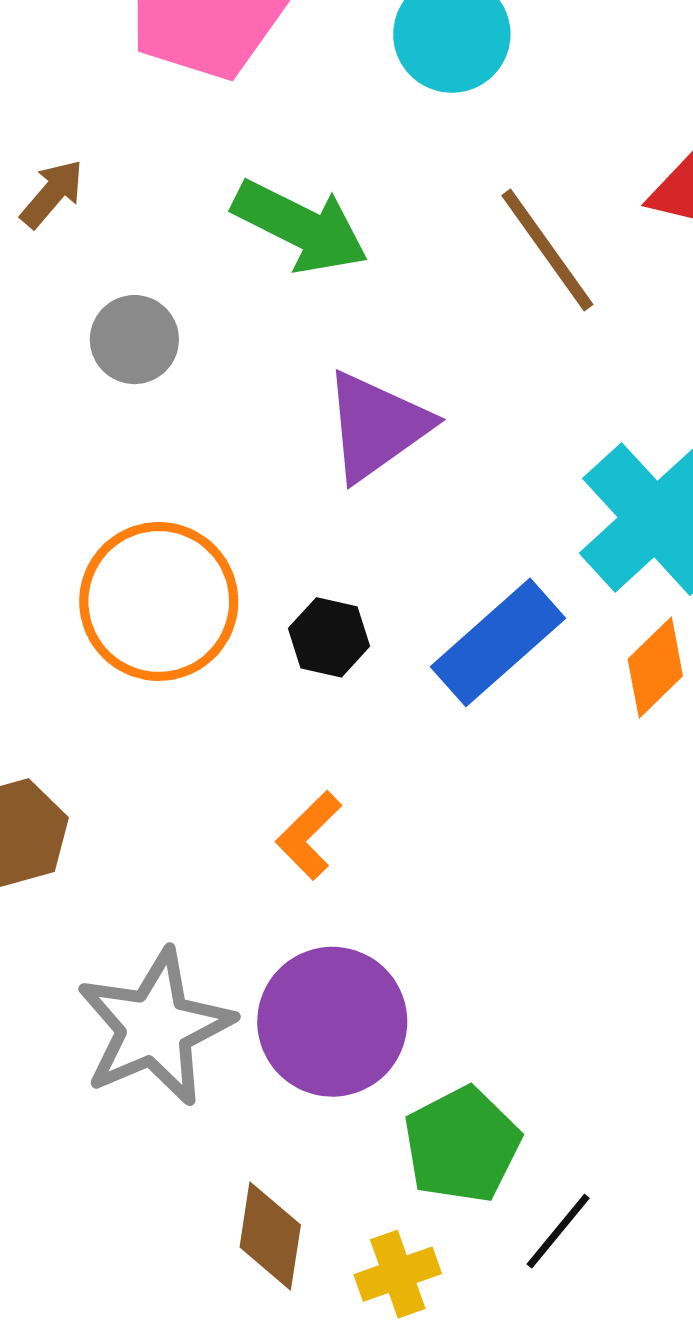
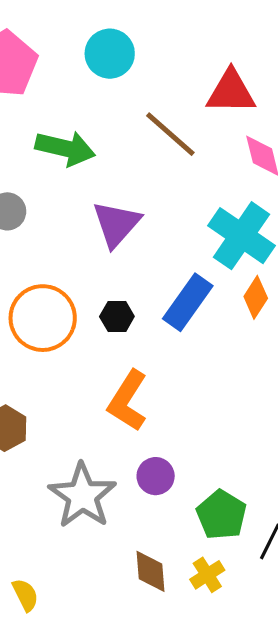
orange L-shape: (309, 835) -> (128, 401), size x1.6
purple circle: (332, 1022) -> (156, 476), size x0.6

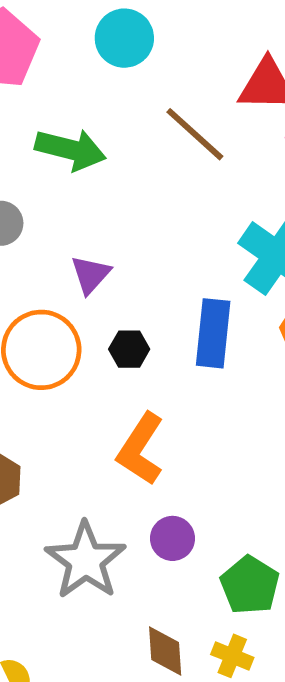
purple triangle: (116, 224) -> (91, 275), moved, size x0.7
blue rectangle: (188, 302) -> (213, 333), turned -30
yellow cross: (207, 575) -> (232, 656), turned -36

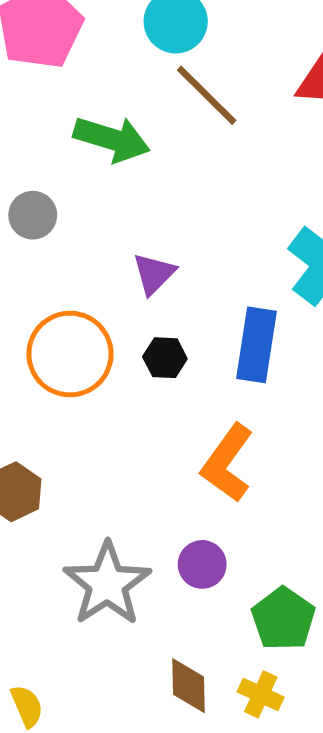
brown line: (195, 134) -> (207, 95), moved
purple triangle: (91, 275) -> (154, 274), moved
orange L-shape: (141, 449) -> (227, 463), moved

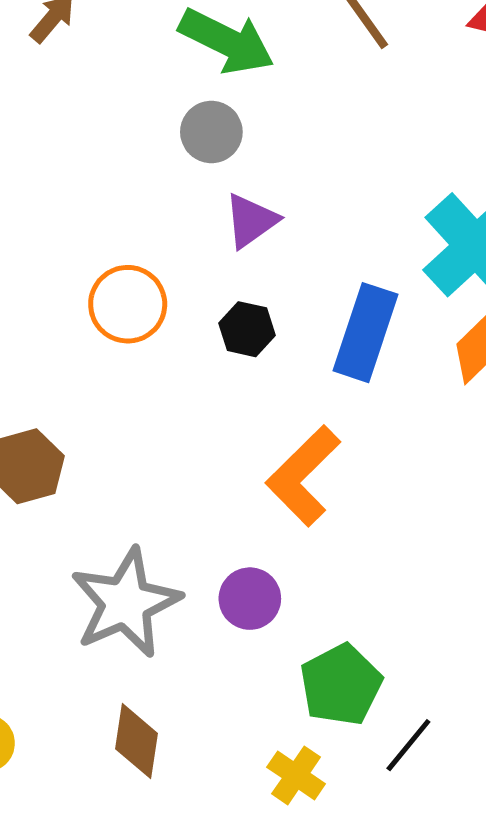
gray circle: (33, 215) -> (211, 132), moved
orange circle: (70, 354) -> (128, 304), size x0.7
brown diamond: (188, 686) -> (136, 741), moved

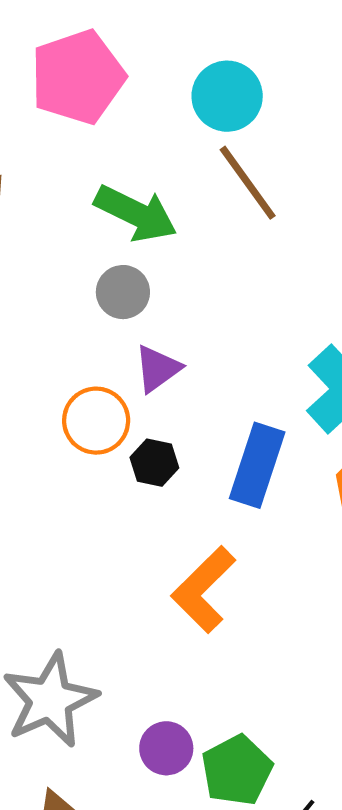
orange circle: (128, 304) -> (96, 421), moved
purple circle: (250, 599) -> (166, 748), moved

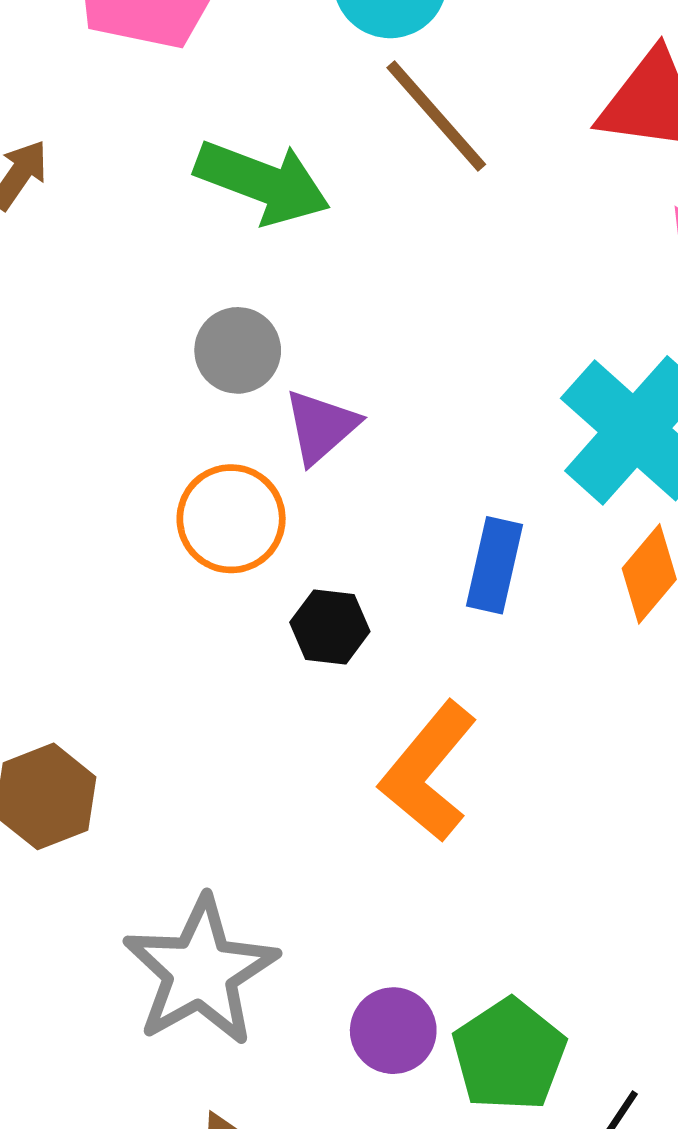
gray circle: (123, 292) -> (238, 350), moved
black hexagon: (154, 463) -> (330, 627), moved
blue rectangle: (257, 465) -> (495, 565), size x0.7

